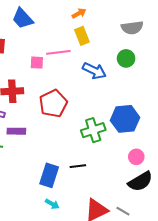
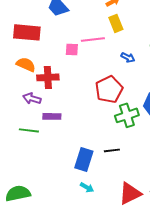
blue arrow: (94, 71) -> (128, 57), size x0.6
red pentagon: (53, 104) -> (109, 89), moved

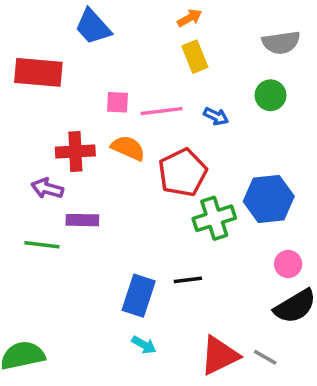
pink line: (93, 39) -> (161, 111), moved
orange semicircle: (26, 64) -> (128, 148), moved

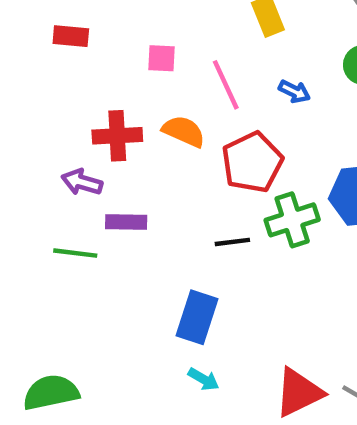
red rectangle: (38, 72) -> (71, 36), size x0.6
pink square: (118, 102) -> (162, 58), moved
pink line: (161, 111) -> (226, 85), turned 72
black line: (188, 280) -> (232, 242), moved

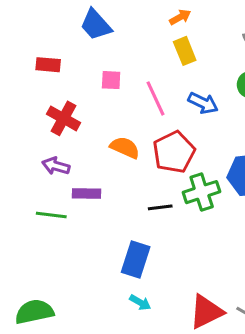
blue arrow: (294, 91) -> (203, 103), size x1.4
orange semicircle: (184, 131) -> (125, 148), moved
red cross: (117, 136) -> (63, 118), moved, turned 32

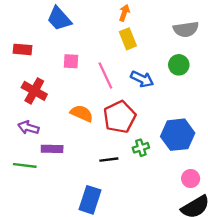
orange arrow: (180, 17) -> (124, 13), turned -42
green cross: (202, 192) -> (141, 148), size x0.6

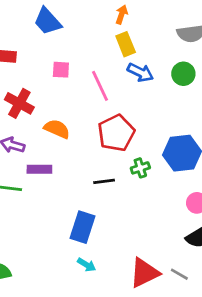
blue arrow: (142, 79) -> (140, 72), moved
orange semicircle: (82, 113) -> (57, 129), moved

